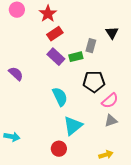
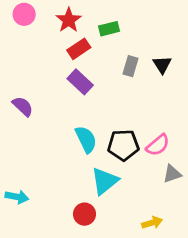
black triangle: (112, 33) -> (162, 65), moved
green rectangle: (76, 57) -> (109, 29), moved
black pentagon: (94, 82) -> (123, 145), moved
gray triangle: (111, 121) -> (172, 174), moved

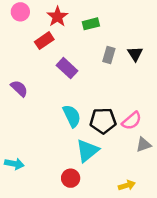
red rectangle: (79, 49) -> (44, 41), moved

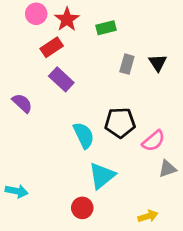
pink circle: (20, 12) -> (36, 14), moved
purple rectangle: (67, 68) -> (61, 79), moved
black pentagon: (103, 121) -> (120, 123), moved

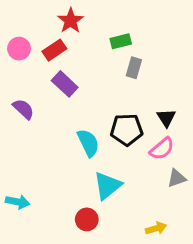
pink circle: (36, 14) -> (19, 49), moved
green rectangle: (106, 28) -> (121, 41), moved
black triangle: (158, 63) -> (166, 118), moved

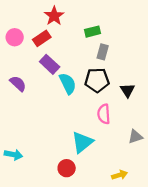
black pentagon: (127, 130) -> (97, 80), moved
cyan semicircle: (88, 143) -> (68, 84), moved
pink semicircle: (162, 149) -> (104, 114), moved, turned 126

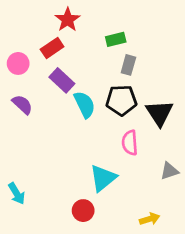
pink circle: (15, 37) -> (18, 63), moved
black triangle: (127, 90) -> (160, 113), size x1.5
cyan arrow: (13, 155) -> (17, 194), turned 48

